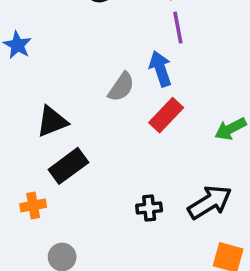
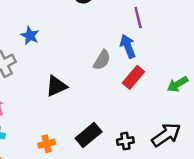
black rectangle: (68, 166) -> (89, 135), moved

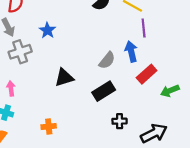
red rectangle: (133, 77) -> (147, 74), moved
black rectangle: (89, 135) -> (104, 91), moved
black cross: (125, 141) -> (120, 121), moved

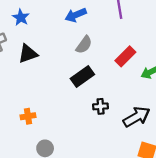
blue arrow: (131, 52) -> (76, 15), moved, turned -96
black triangle: (64, 77) -> (28, 54), moved

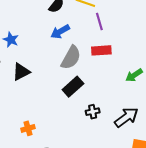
gray semicircle: (84, 45) -> (71, 58), size x1.4
red rectangle: (125, 56) -> (101, 50), moved, turned 48

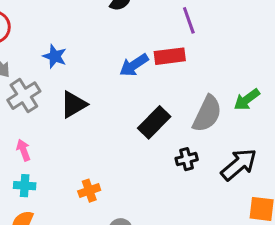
blue arrow: (60, 32) -> (134, 65), moved
red rectangle: (101, 50) -> (170, 56), moved
gray semicircle: (71, 58) -> (207, 114), moved

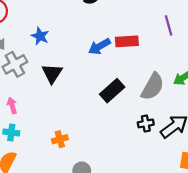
purple line: (189, 20) -> (169, 25), moved
black triangle: (74, 105) -> (52, 73), turned -30
black cross: (187, 159) -> (146, 123), moved

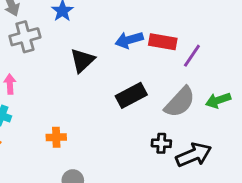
purple line: (169, 25) -> (192, 56), moved, turned 36
black triangle: (52, 73) -> (82, 60), moved

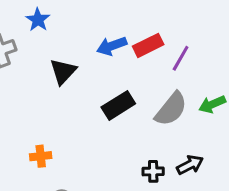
red rectangle: (163, 42) -> (148, 45), turned -32
black cross: (161, 143) -> (153, 171), moved
black arrow: (194, 155) -> (190, 165), size x0.7

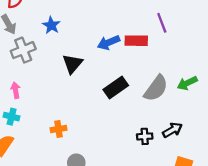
red rectangle: (148, 45) -> (136, 41), turned 30
purple line: (181, 58) -> (162, 23), moved, turned -48

